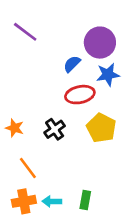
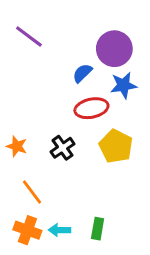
orange cross: (24, 201) -> (27, 230), turned 30

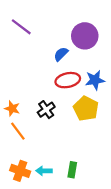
blue star: (123, 85) -> (95, 80), moved
orange line: (32, 192) -> (18, 131), moved

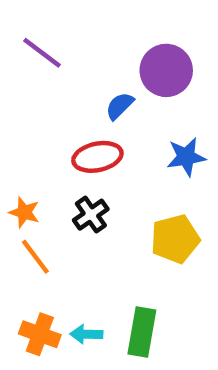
red ellipse: (68, 80) -> (97, 157), moved
yellow pentagon: (86, 108) -> (175, 239), moved, turned 30
green rectangle: (72, 170) -> (142, 332), size x1.5

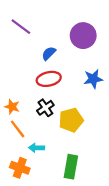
blue semicircle: (120, 106) -> (49, 53), moved
yellow pentagon: (175, 239) -> (71, 120), moved
cyan arrow: (86, 334) -> (36, 148), moved

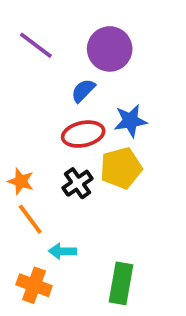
purple circle: (83, 36) -> (110, 49), moved
blue star: (93, 79) -> (130, 121), moved
yellow pentagon: (71, 120) -> (121, 168), moved

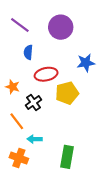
blue semicircle: (83, 91) -> (28, 52), moved, turned -40
blue star: (130, 121) -> (86, 63), moved
orange star: (21, 181) -> (13, 87), moved
black cross: (77, 183) -> (33, 102), moved

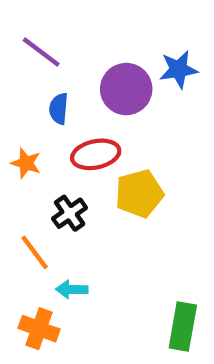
purple circle: (61, 27) -> (126, 89), moved
blue star: (86, 63) -> (178, 69), moved
orange star: (13, 87) -> (26, 163), moved
green rectangle: (67, 157) -> (183, 326), moved

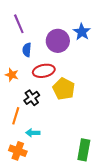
purple line: (41, 52) -> (19, 24), turned 30
blue star: (178, 69) -> (82, 32), turned -30
yellow pentagon: (139, 194) -> (64, 89), turned -30
orange line: (35, 252) -> (16, 116), turned 54

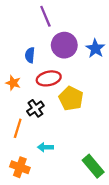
purple line: (19, 24) -> (45, 16), moved
blue star: (82, 32) -> (95, 48), moved
cyan arrow: (33, 133) -> (45, 147), moved
green rectangle: (84, 150) -> (93, 166), turned -50

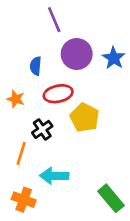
cyan arrow: (45, 147) -> (54, 176), size x1.5

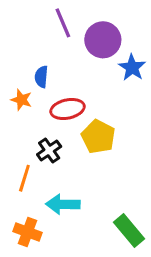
purple circle: (77, 54) -> (103, 40), moved
orange star: (16, 99) -> (21, 100), moved

